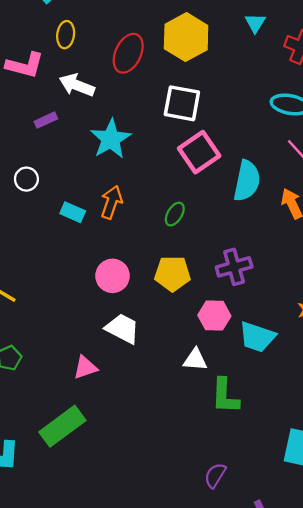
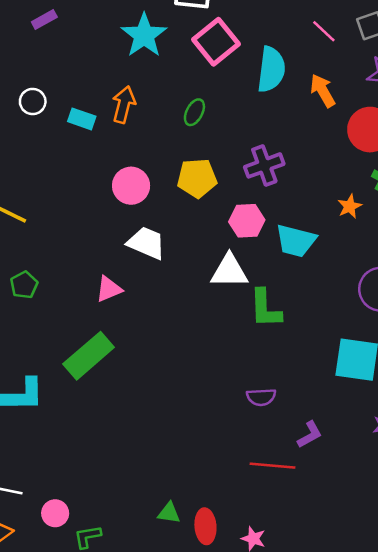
cyan star: (111, 139) -> (144, 35), moved
white circle: (26, 179) -> (33, 102), moved
white triangle: (195, 360) -> (229, 271), size x1.4
purple semicircle: (215, 475) -> (261, 397), turned -120

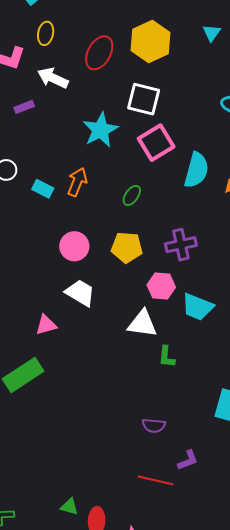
green L-shape: (265, 308) -> (167, 357), size x0.7

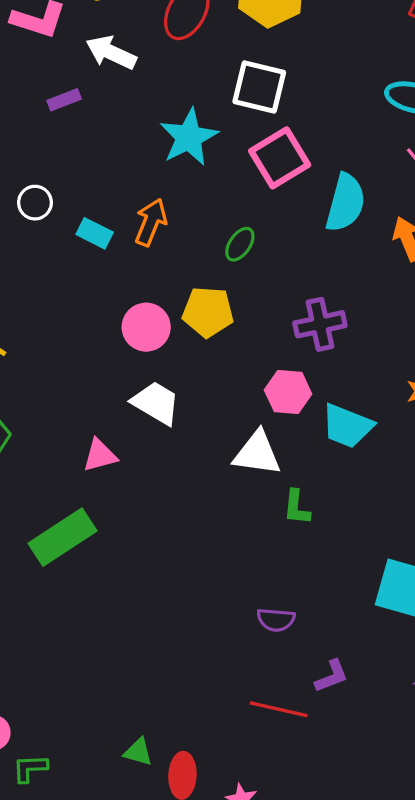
yellow pentagon: (127, 247) -> (208, 312), moved

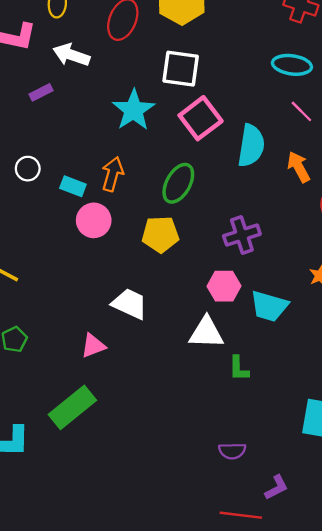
green ellipse: (240, 244) -> (178, 183), size x1.6
pink circle: (146, 327) -> (94, 220), moved

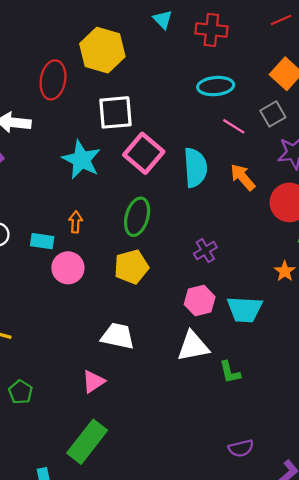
orange arrow: (113, 174) -> (76, 222), size x0.7
purple cross: (242, 235) -> (205, 251), size x0.7

